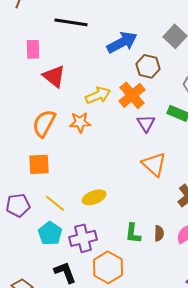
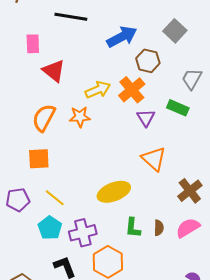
yellow ellipse: (94, 197) -> (114, 192), moved, size x1.4

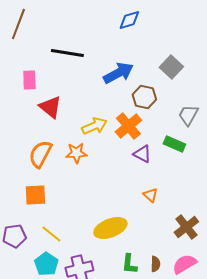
purple triangle: (146, 118) -> (142, 154), turned -30
orange triangle: (154, 159) -> (150, 195), size x0.6

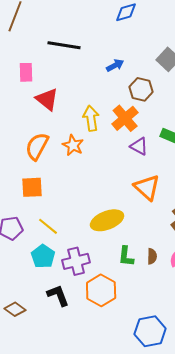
blue arrow: (118, 73) -> (115, 65), size x0.6
yellow arrow: (94, 126) -> (91, 118), turned -75
orange star: (76, 153) -> (73, 145), turned 30
orange triangle: (150, 195) -> (147, 187), size x1.8

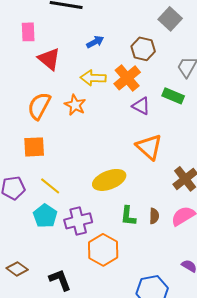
blue arrow: (115, 65) -> (95, 42), moved
yellow arrow: (91, 118) -> (93, 78), turned -80
black L-shape: (58, 295) -> (60, 280), moved

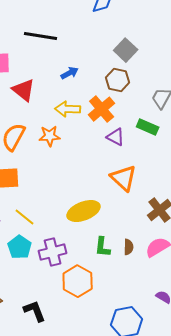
gray square: (170, 19) -> (126, 50), moved
orange star: (75, 105) -> (50, 136), turned -30

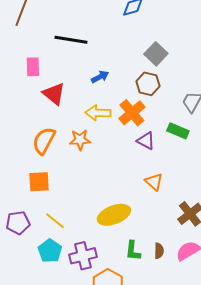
orange triangle: (124, 178) -> (154, 182), size x0.7

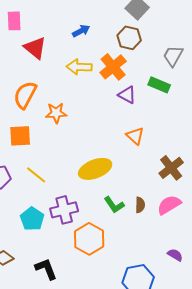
orange star: (80, 140) -> (56, 113), moved
cyan pentagon: (50, 251) -> (32, 219), moved
green L-shape: (133, 251) -> (114, 205), turned -40

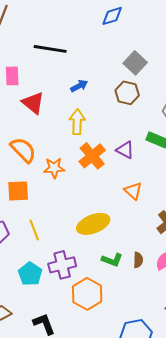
yellow arrow: (79, 67) -> (77, 122), turned 90
orange cross: (113, 67) -> (92, 156), moved
orange semicircle: (25, 95) -> (23, 150), turned 108
yellow line: (36, 175) -> (34, 230), turned 30
green L-shape: (114, 205) -> (112, 260), turned -35

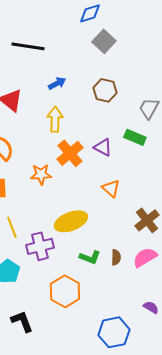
gray square: (135, 63) -> (104, 41), moved
orange star: (54, 168) -> (41, 174), moved
purple cross: (62, 265) -> (40, 246), moved

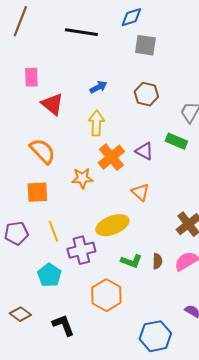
gray square: (104, 41) -> (145, 45), turned -35
black line: (28, 46) -> (81, 32), moved
orange triangle: (111, 188) -> (140, 192), moved

